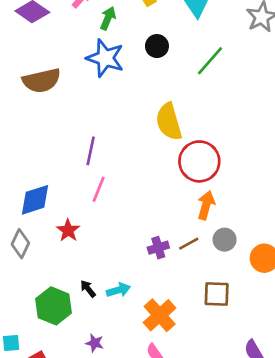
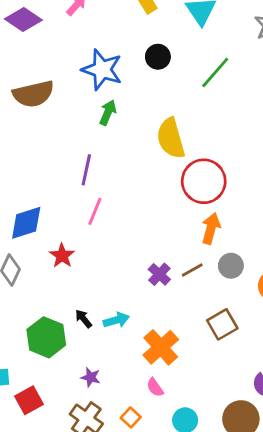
green arrow: (108, 18) -> (108, 113), moved
purple cross: (158, 248) -> (159, 274), turned -30
brown square: (217, 294) -> (222, 324), turned -32

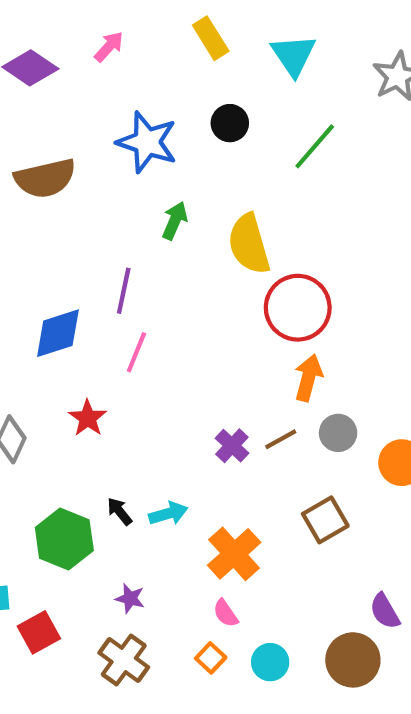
green arrow: (108, 113) -> (175, 221), moved
blue diamond: (26, 223) -> (58, 333), moved
orange square: (131, 417) -> (211, 658), moved

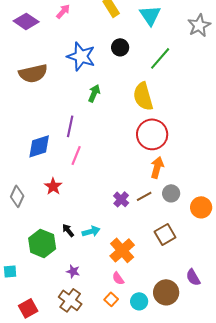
yellow semicircle: (249, 244) -> (143, 96), moved
red square: (39, 632) -> (28, 308), moved
brown circle: (353, 660) -> (166, 292), moved

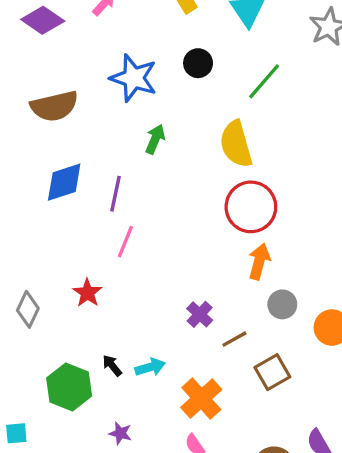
blue diamond: (39, 146) -> (64, 182), moved
brown line: (144, 196) -> (234, 339), moved

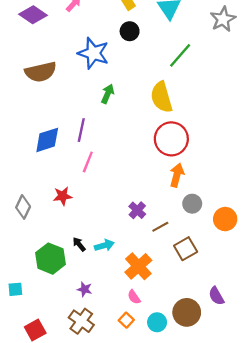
black circle: (198, 63) -> (130, 31), moved
blue diamond: (64, 182) -> (47, 140), moved
red star: (87, 293) -> (63, 196), turned 30

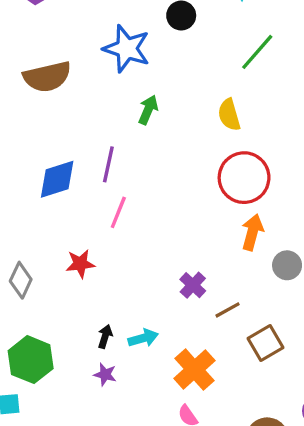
yellow semicircle: (161, 97) -> (229, 115), size x0.7
gray circle: (192, 204) -> (287, 265), moved
black arrow: (79, 244) -> (105, 336), turned 56
green hexagon: (51, 259) -> (31, 360), moved
purple star: (85, 289) -> (105, 374), moved

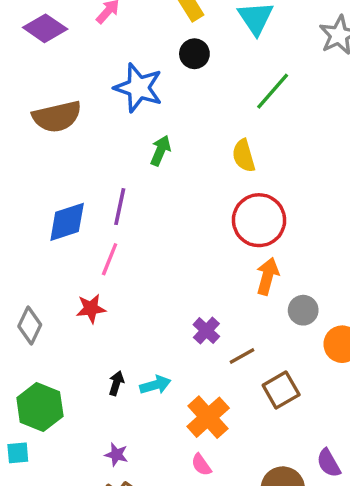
pink line: (118, 212) -> (110, 259), moved
purple star: (105, 374) -> (116, 455), moved

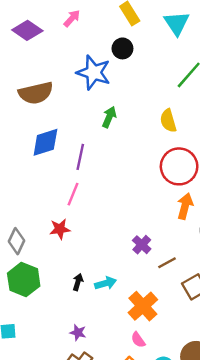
black circle: (194, 54) -> (122, 48), moved
blue diamond: (67, 222) -> (45, 142), moved
green hexagon: (40, 407) -> (24, 280), moved

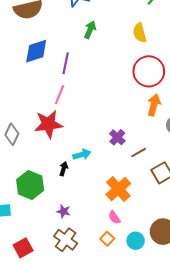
red star: (60, 229) -> (48, 124), size x1.6
green hexagon: (24, 280) -> (30, 185), moved
cyan arrow: (106, 283) -> (82, 155), moved

